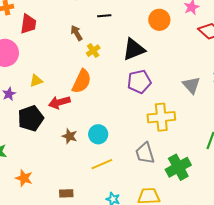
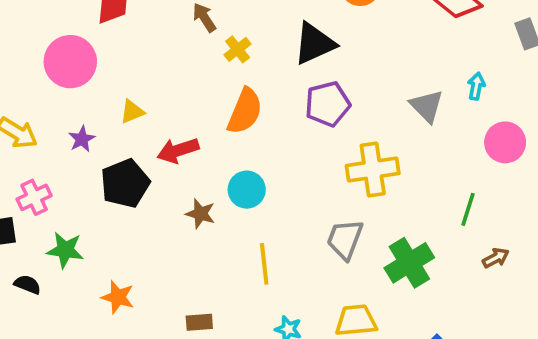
orange semicircle: (82, 81) -> (245, 111), moved
cyan circle: (98, 134) -> (247, 190), moved
gray trapezoid: (145, 153) -> (345, 239), turned 40
yellow line: (102, 164) -> (264, 264), turned -70

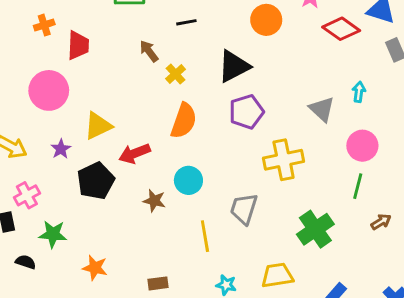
yellow triangle: (132, 112) -> (98, 126), size x1.5
pink circle: (505, 142) -> (362, 146), moved
gray trapezoid: (345, 239) -> (244, 209), moved

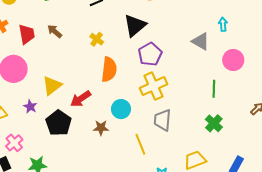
brown arrow: (149, 51) -> (55, 31), moved
yellow cross: (284, 160) -> (154, 86), moved
green line: (358, 186) -> (214, 89), moved
green cross: (315, 229) -> (214, 123), size x0.7

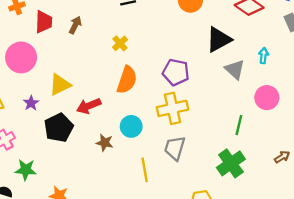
black triangle: (135, 25) -> (219, 40), moved
brown arrow: (55, 31) -> (75, 25), turned 63
purple pentagon: (150, 54) -> (176, 72), turned 30
green cross: (214, 123) -> (231, 163), size x1.4

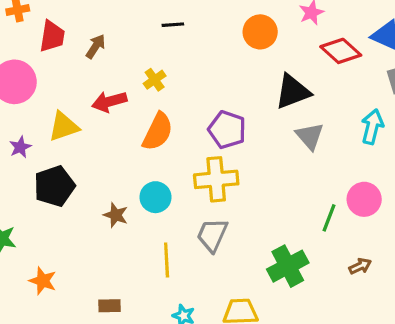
cyan arrow: (264, 56) -> (372, 127), moved, size x1.5
pink circle: (267, 98) -> (364, 199), moved
red arrow: (89, 106) -> (109, 102), moved
green line: (239, 125) -> (329, 218), moved

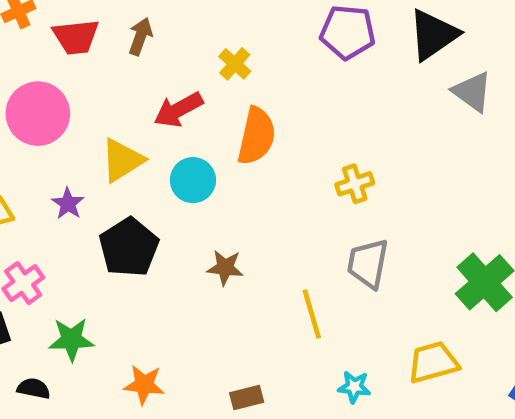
red trapezoid: (52, 36) -> (76, 37), turned 88
purple pentagon: (227, 130) -> (348, 32), moved
yellow cross: (216, 179) -> (355, 184), size x0.6
cyan circle: (155, 197) -> (193, 180), moved

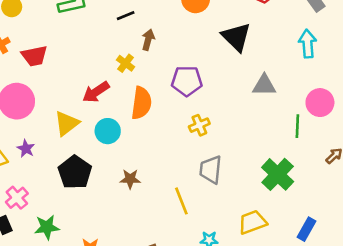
purple pentagon: (348, 32) -> (187, 81), moved
black triangle: (433, 35) -> (236, 37), turned -36
brown arrow: (140, 36) -> (148, 40), moved
gray triangle: (472, 92) -> (264, 85), moved, turned -30
purple star: (68, 204) -> (26, 149), moved

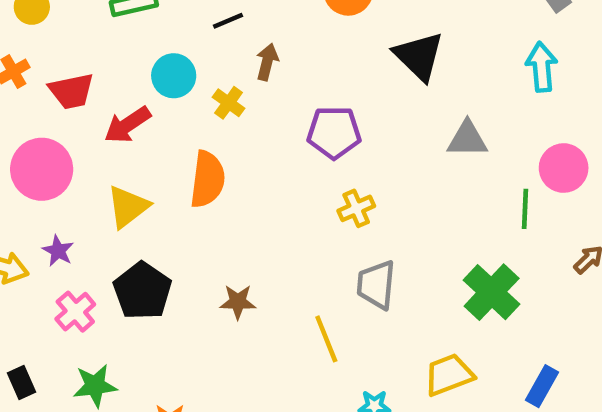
red arrow: (96, 92) -> (127, 125), moved
orange semicircle: (141, 103) -> (208, 179), moved
cyan circle: (108, 131) -> (174, 76), moved
pink cross: (17, 198) -> (75, 312), moved

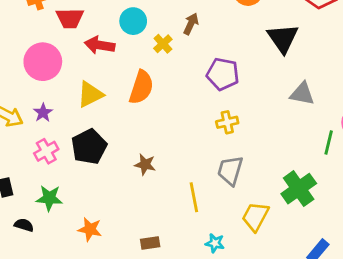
red arrow: (127, 125) -> (100, 45), turned 32
yellow trapezoid: (449, 375) -> (255, 217), moved, turned -52

